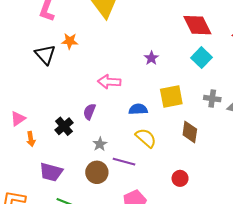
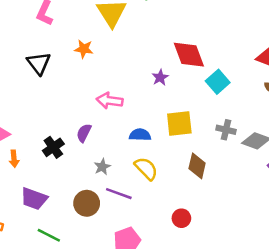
red diamond: (197, 25) -> (189, 55), moved
orange star: (70, 41) -> (84, 49), moved
gray star: (100, 144) -> (102, 167), moved

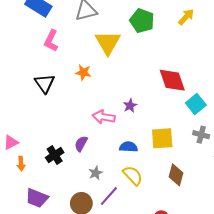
purple star: (160, 77) -> (130, 106), moved
gray cross: (226, 130) -> (201, 135), moved
purple line: (119, 194) -> (109, 196), turned -70

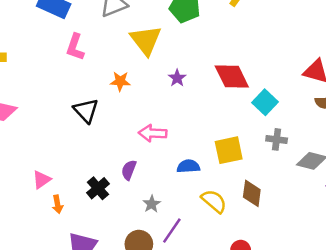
black triangle: (45, 83) -> (86, 111), moved
purple star: (130, 106) -> (177, 78), moved
yellow semicircle: (133, 176) -> (214, 201), moved

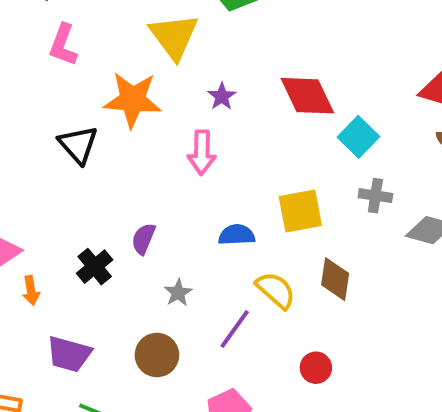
orange star: (120, 81) -> (133, 100), size x1.8
pink arrow: (153, 133) -> (202, 152), moved, turned -92
purple line: (172, 231) -> (235, 329), moved

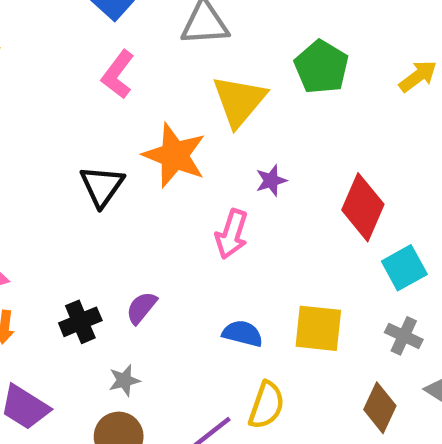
red diamond: (307, 96) -> (363, 207), turned 32
brown diamond: (335, 279) -> (380, 408), moved
yellow semicircle: (276, 290) -> (266, 405), turned 51
gray star: (178, 293) -> (124, 380), moved

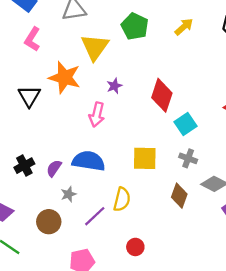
purple semicircle: (141, 308) -> (54, 168), moved
blue semicircle: (243, 333) -> (89, 161), moved, size x1.6
gray star: (124, 380) -> (69, 194), moved

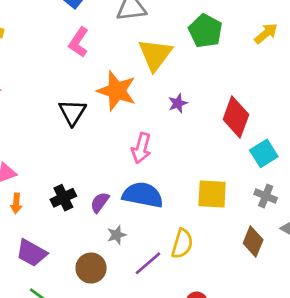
pink arrow: (97, 115) -> (141, 148), moved

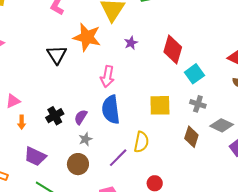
blue semicircle: (143, 195) -> (111, 110), turned -104
gray star: (117, 235) -> (85, 139), moved

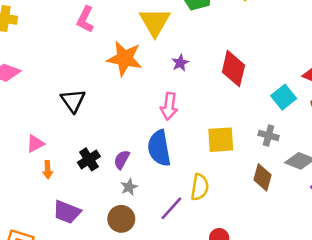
black triangle: (57, 55) -> (73, 101), moved
cyan square: (194, 74) -> (284, 97), moved
pink arrow: (107, 76) -> (169, 106), moved

